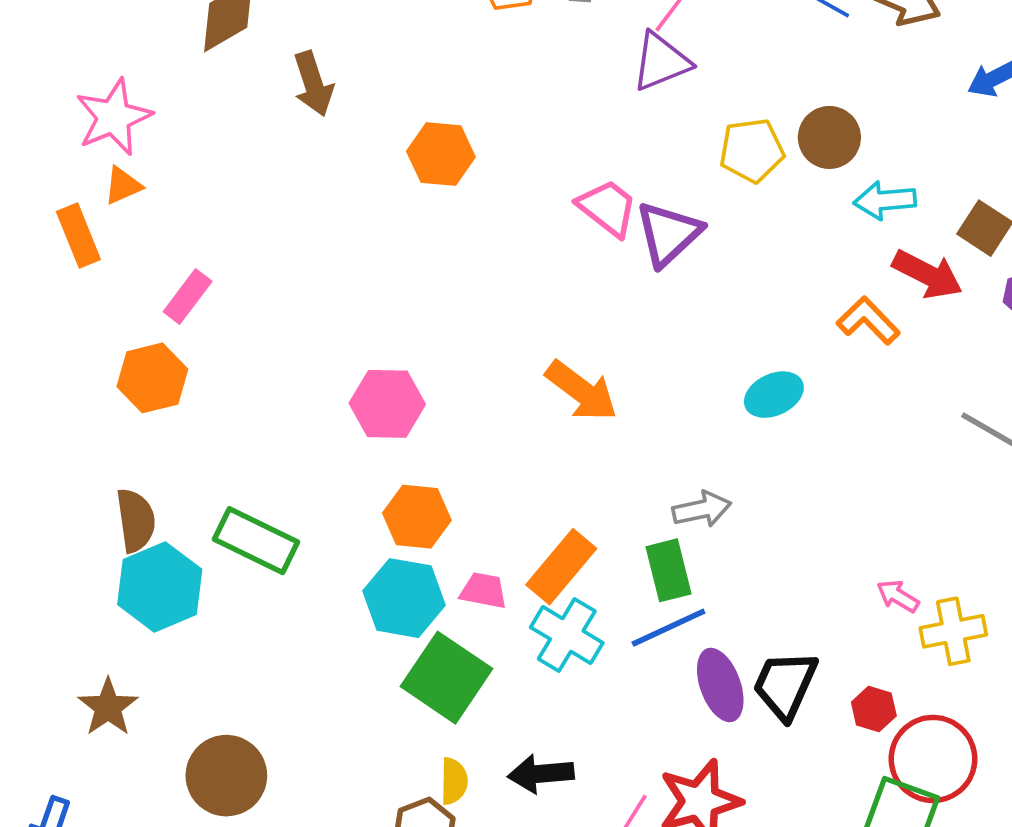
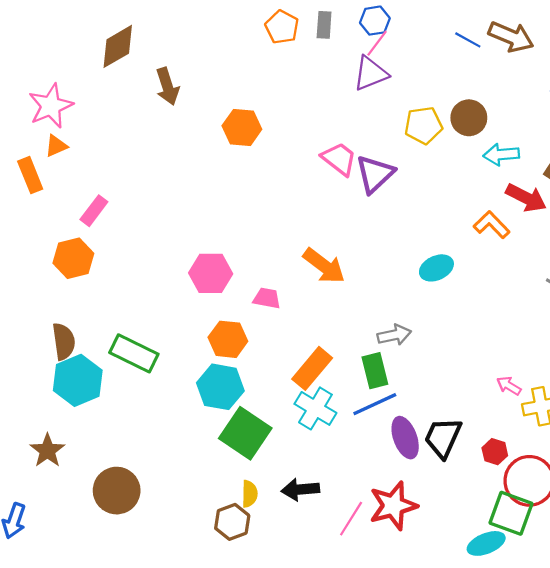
pink trapezoid: (483, 591) -> (267, 298), moved

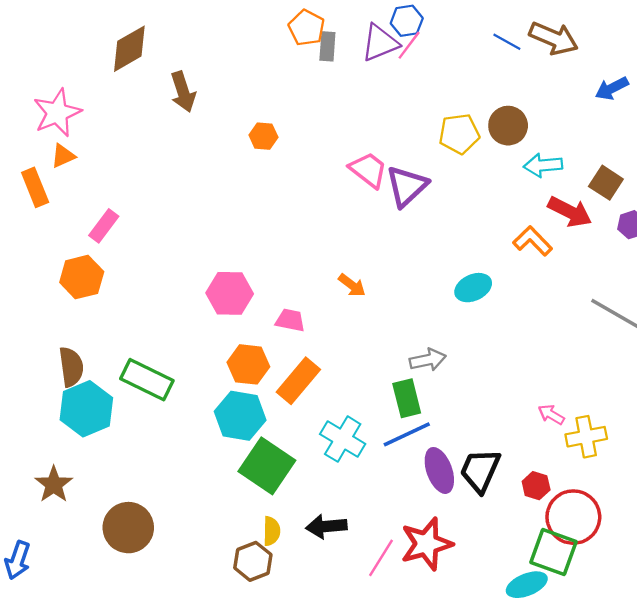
gray rectangle: (324, 25) -> (327, 46), moved
purple triangle: (371, 73) -> (380, 43), moved
orange hexagon: (242, 128) -> (263, 136), size x0.7
orange arrow: (324, 266) -> (352, 285), size x0.6
orange rectangle: (312, 368) -> (298, 381), moved

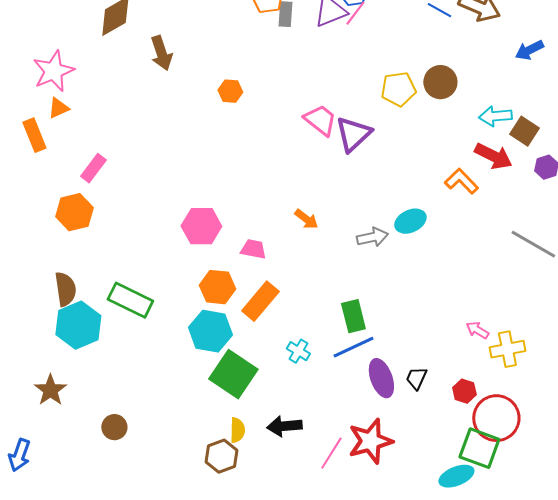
cyan arrow: (543, 165) -> (495, 116), moved
gray arrow: (428, 360) -> (372, 237), moved
cyan cross: (343, 439) -> (298, 351), size x0.6
black trapezoid: (480, 470) -> (416, 378), size x0.6
brown circle: (128, 528) -> (114, 427), size x0.6

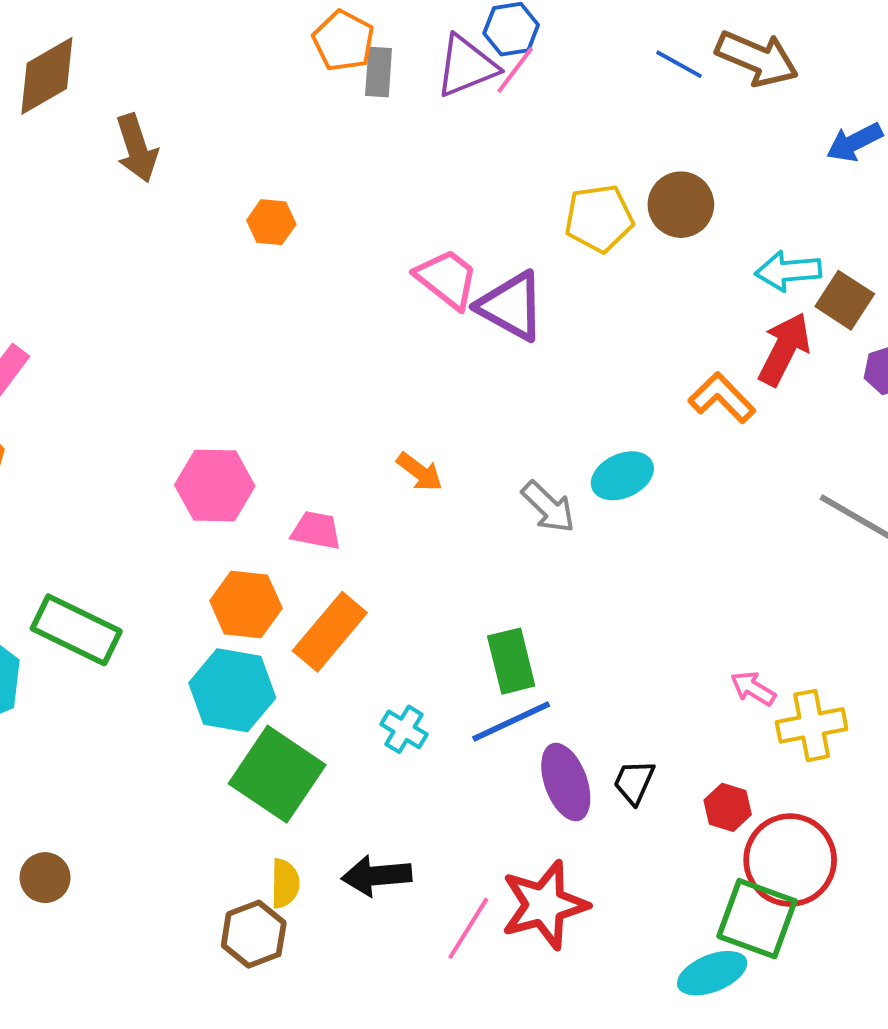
purple triangle: (353, 134) -> (511, 306), turned -48
red arrow: (493, 156) -> (784, 349), turned -90
gray arrow: (372, 237) -> (548, 507), turned 56

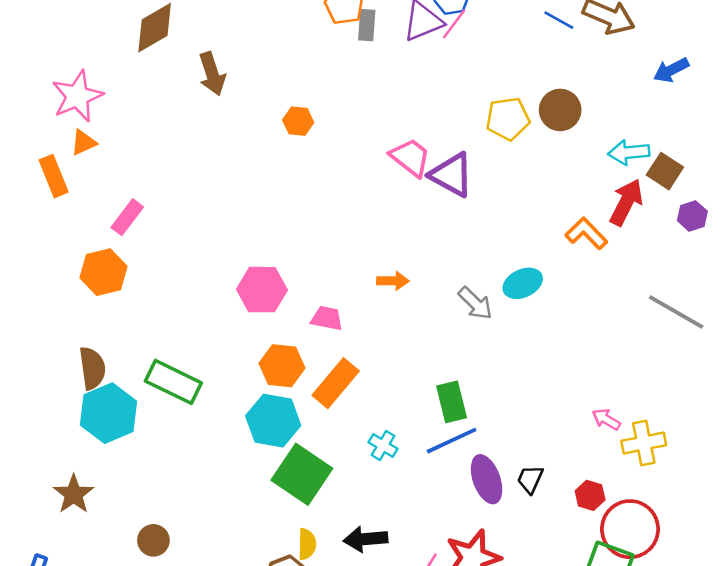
orange arrow: (420, 472) -> (393, 281), turned -36

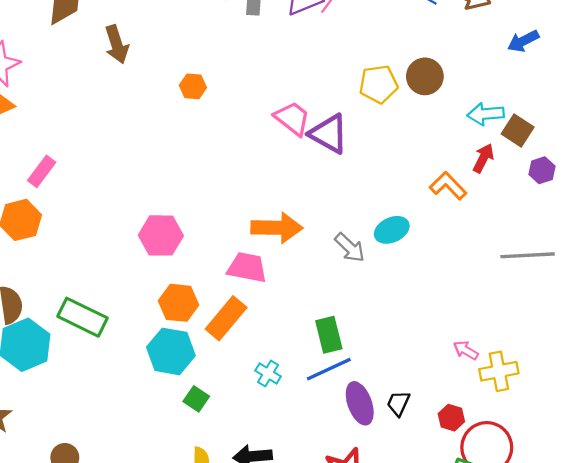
red arrow: (626, 202) -> (483, 158), size x0.7
orange arrow: (393, 281) -> (277, 228), size x1.8
gray line: (676, 312) -> (528, 255), turned -33
pink trapezoid: (327, 318) -> (247, 267), moved, size x1.4
green square: (302, 474) -> (196, 399), size x0.5

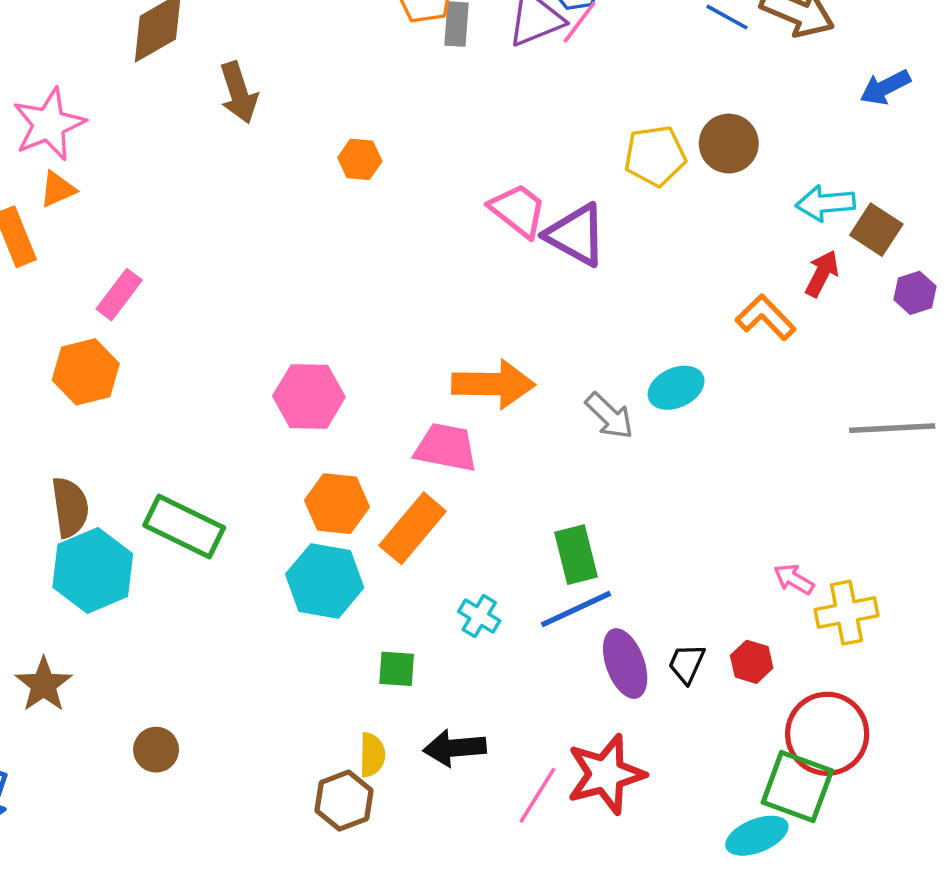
green square: (196, 399) -> (397, 669), moved, turned -30
red hexagon: (451, 418) -> (752, 662), moved

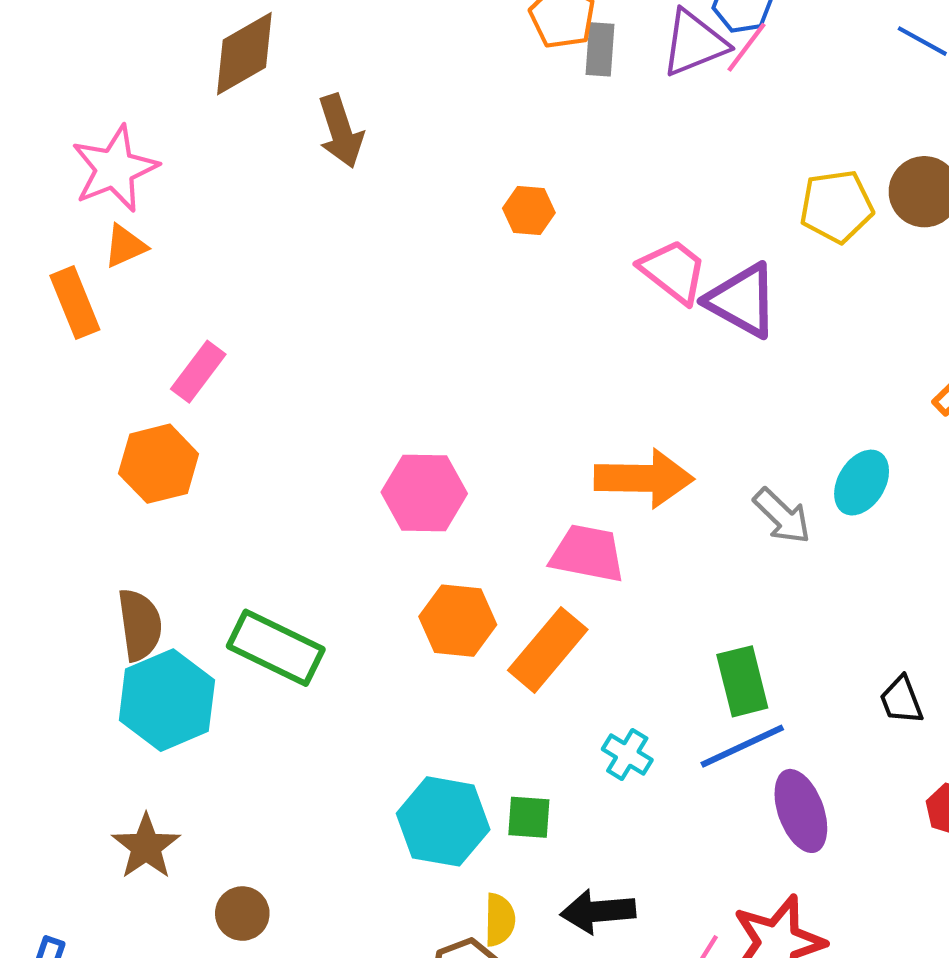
orange hexagon: (360, 159) -> (529, 211), moved
cyan ellipse: (676, 388) -> (862, 483), turned -34
cyan hexagon: (325, 581) -> (443, 821), moved
black trapezoid: (687, 664) -> (901, 700), moved, turned -45
brown star: (44, 685) -> (146, 847), moved

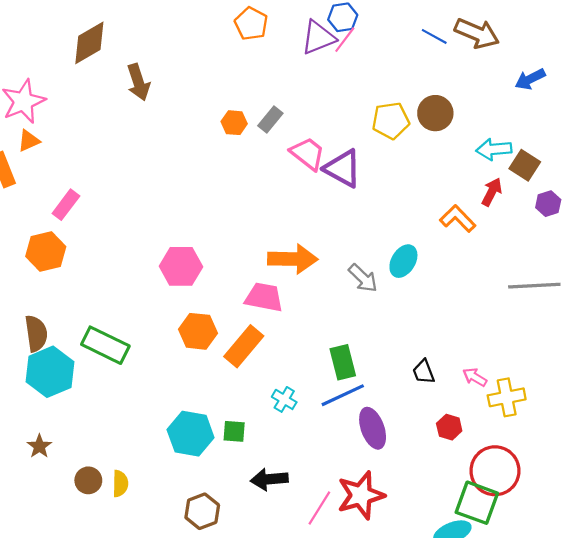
gray rectangle: (600, 49) -> (270, 120), moved, turned 35
brown star: (146, 847) -> (39, 446), size x0.7
yellow semicircle: (500, 920) -> (120, 484), moved

